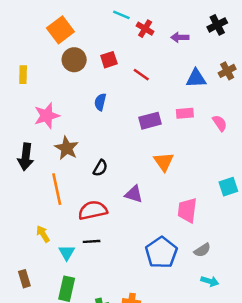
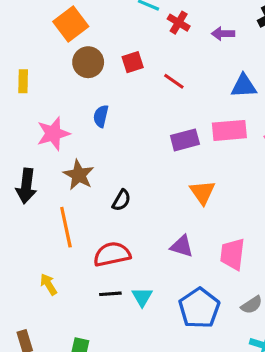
blue semicircle: (100, 102) -> (101, 116), moved
pink rectangle: (185, 113) -> (229, 130), size x1.5
purple triangle: (134, 194) -> (182, 246), moved
cyan triangle: (67, 253) -> (142, 297), moved

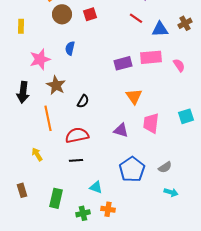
red line: (174, 81) -> (136, 18), moved
pink trapezoid: (233, 254) -> (151, 123), moved
cyan triangle: (142, 297) -> (96, 187), moved, turned -40

